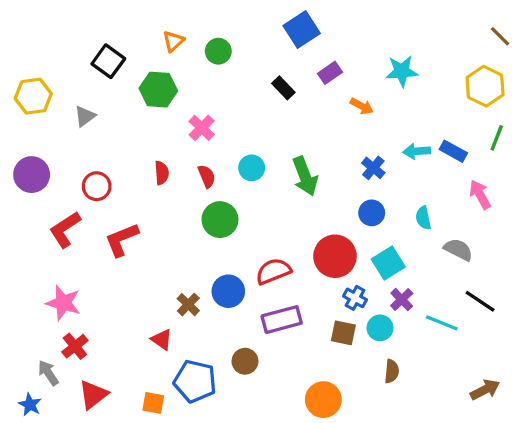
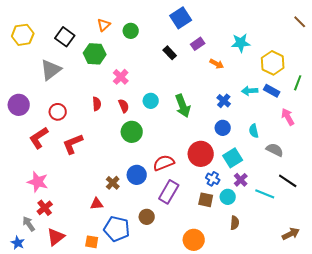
yellow hexagon: (485, 86) -> (273, 63), moved
yellow hexagon: (33, 96) -> (23, 35), moved
gray triangle: (85, 116) -> (51, 70), size x1.6
purple rectangle: (282, 320) -> (169, 192), turned -45
red triangle: (162, 340) -> (97, 204), turned -40

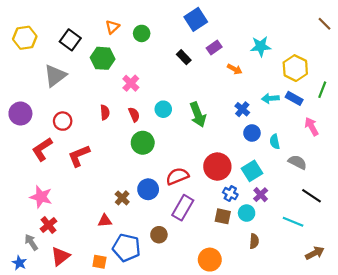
blue circle: (223, 128) -> (252, 133), moved
cyan line: (265, 194) -> (293, 222), moved

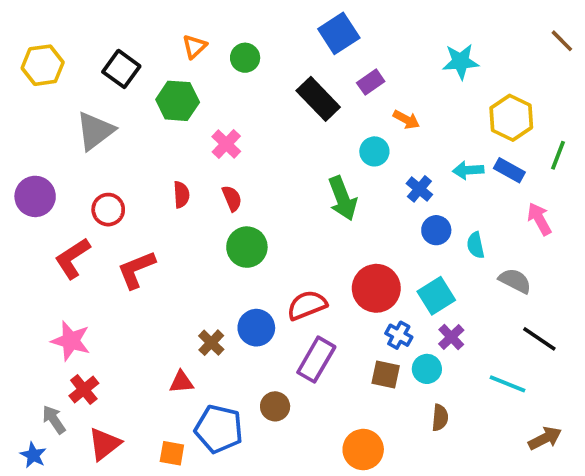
cyan star: (261, 46) -> (461, 61), moved
black rectangle: (184, 57) -> (318, 99), size x1.6
cyan circle: (163, 109) -> (374, 151), moved

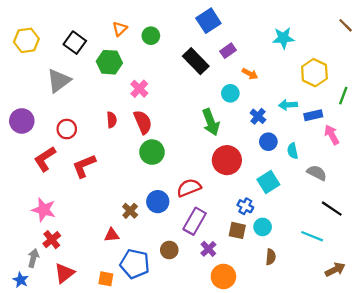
blue rectangle: (509, 170) -> (313, 115), moved, turned -42
red semicircle: (232, 198) -> (143, 122), size x1.5
red circle: (376, 288) -> (227, 160), moved
purple cross: (451, 337) -> (208, 249), moved
gray arrow: (54, 420) -> (33, 258), turned 48

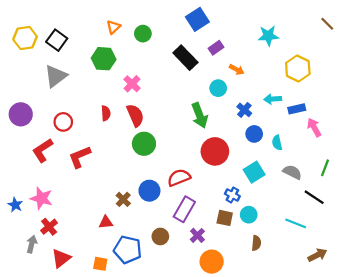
black square: (75, 43) -> (57, 40), moved
green line: (343, 96) -> (325, 168), moved
gray semicircle: (317, 173) -> (292, 172), moved
blue star: (21, 280) -> (15, 205), moved

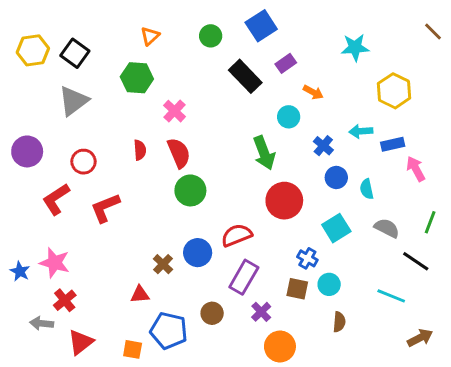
green circle: (143, 34) -> (211, 36), moved
gray arrow: (32, 244) -> (42, 323), turned -98

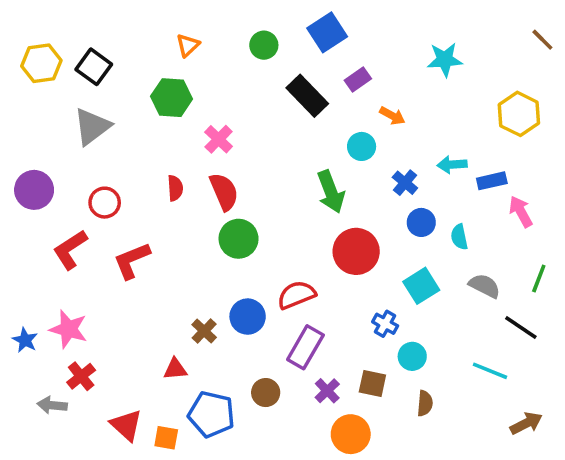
yellow hexagon: (394, 91) -> (519, 114), moved
brown square: (297, 289) -> (372, 383), moved
red triangle: (81, 342) -> (126, 425), moved, turned -40

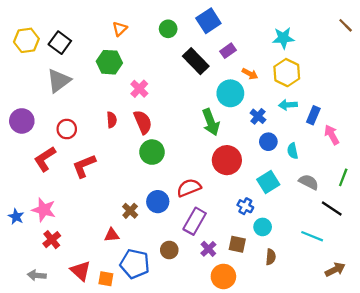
yellow hexagon: (519, 114) -> (287, 73), moved
cyan circle: (362, 146) -> (230, 93), size x1.5
blue rectangle: (492, 181) -> (313, 115), turned -54
gray arrow: (52, 405) -> (37, 275), moved

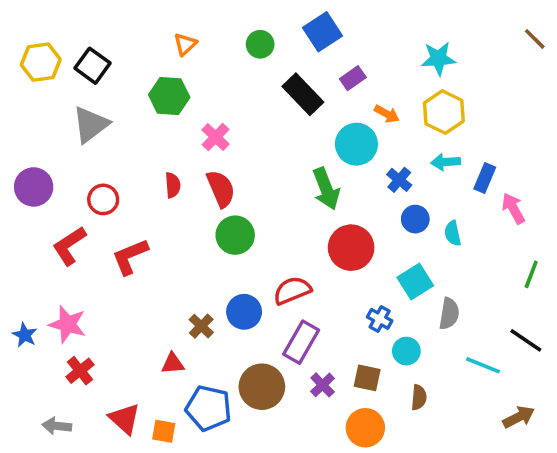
gray semicircle: (309, 182) -> (449, 314), moved, turned 72
black line: (332, 209) -> (526, 340), moved
brown circle: (169, 250) -> (262, 387), size x1.6
orange circle: (223, 276) -> (365, 428), moved

